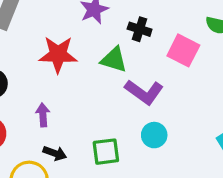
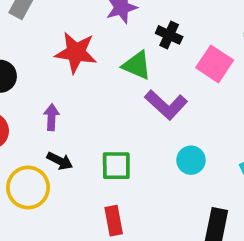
cyan circle: (154, 135) -> (191, 160), moved

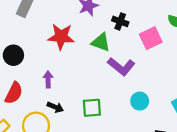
pink square: (215, 64) -> (151, 38), turned 35

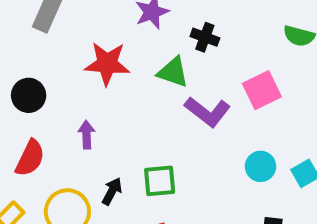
pink square: (151, 38) -> (262, 90), moved
cyan circle: (140, 101) -> (261, 166), moved
black arrow: (55, 107) -> (112, 191), moved, turned -84

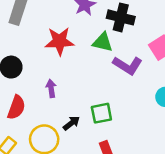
black cross: (205, 37) -> (121, 17), size x1.5
black arrow: (112, 191) -> (71, 123), turned 30

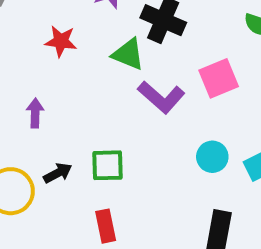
red star: (60, 41) -> (61, 41), size x0.7

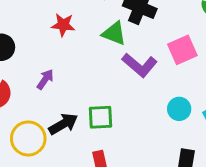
purple arrow: (35, 113) -> (45, 79), turned 35
black arrow: (58, 173) -> (63, 124), size x1.4

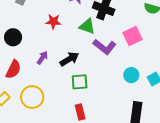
black arrow: (63, 124) -> (69, 59), moved

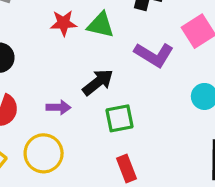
green triangle: (87, 26) -> (101, 25), moved
purple arrow: (42, 58) -> (59, 107), moved, turned 64

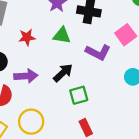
red star: (64, 23) -> (27, 37), moved
purple arrow: (59, 107) -> (26, 76), moved, size x1.5

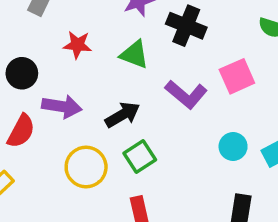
green square: (79, 95) -> (140, 156), turned -30
yellow circle: (31, 122) -> (86, 167), moved

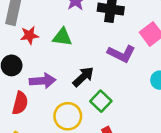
red star: (77, 45) -> (29, 35), moved
green triangle: (134, 54) -> (62, 37), moved

